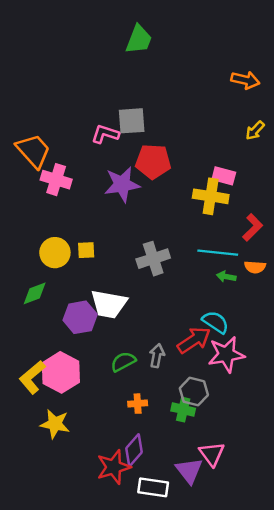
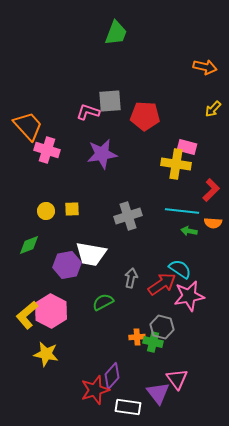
red pentagon: (153, 162) -> (145, 116), moved
yellow circle: (55, 253) -> (46, 211), size x0.7
gray arrow: (157, 356) -> (131, 278), moved
orange cross: (138, 404) -> (137, 337), moved

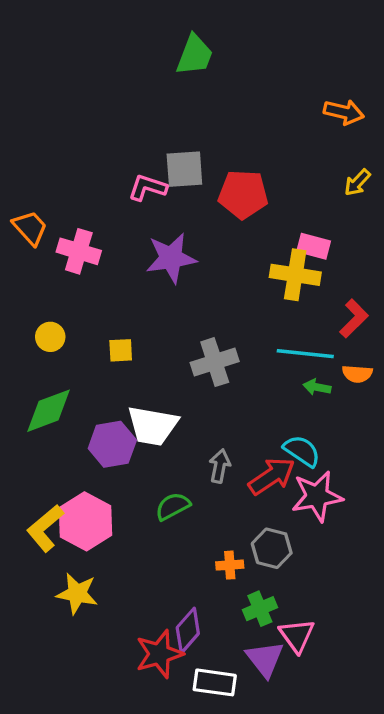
orange trapezoid: (28, 126) -> (30, 228), moved, size x0.7
yellow circle: (46, 211) -> (50, 337), moved
green diamond: (29, 245) -> (49, 411), size x1.4
green cross: (153, 342) -> (260, 609), moved, turned -36

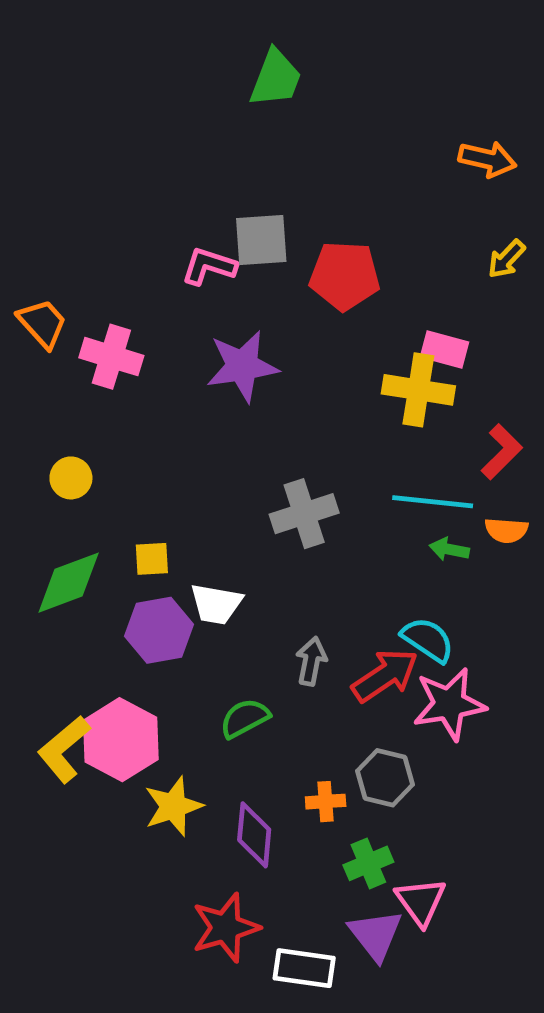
yellow square: (121, 350) -> (152, 559), moved
white trapezoid: (153, 426) -> (216, 604), size x0.7
yellow star: (77, 594) -> (173, 806), moved, turned -30
purple diamond: (188, 630) -> (254, 835), moved, turned -36

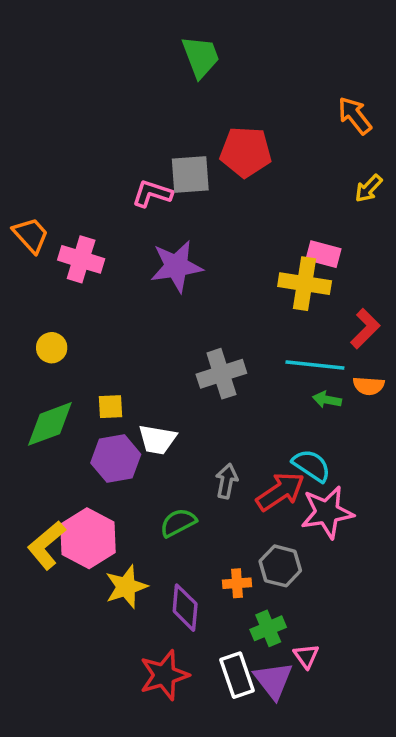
green trapezoid: (276, 78) -> (201, 57), turned -42
orange arrow: (487, 159) -> (355, 116), turned -141
red pentagon: (345, 276) -> (246, 152), moved
pink triangle: (421, 901) -> (306, 656), size x0.7
white rectangle: (304, 968) -> (237, 675), moved, turned 63

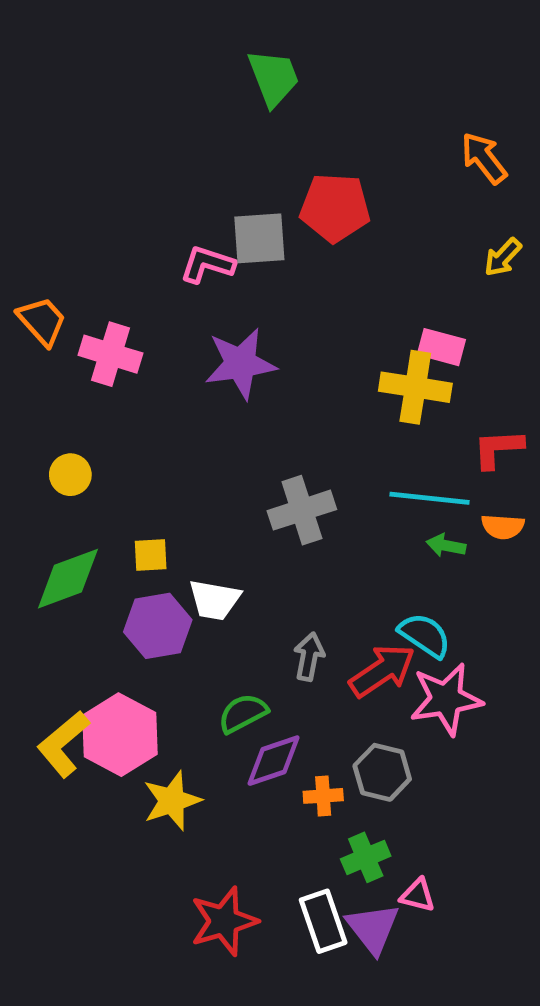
red L-shape: (365, 329) -> (498, 449), turned -138
purple diamond: (185, 608) -> (274, 761), moved, turned 66
pink triangle: (306, 656) -> (418, 895), turned -40

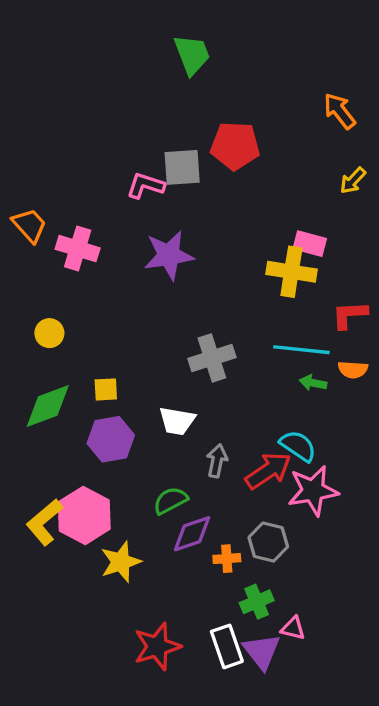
white trapezoid: (214, 600) -> (177, 421), moved

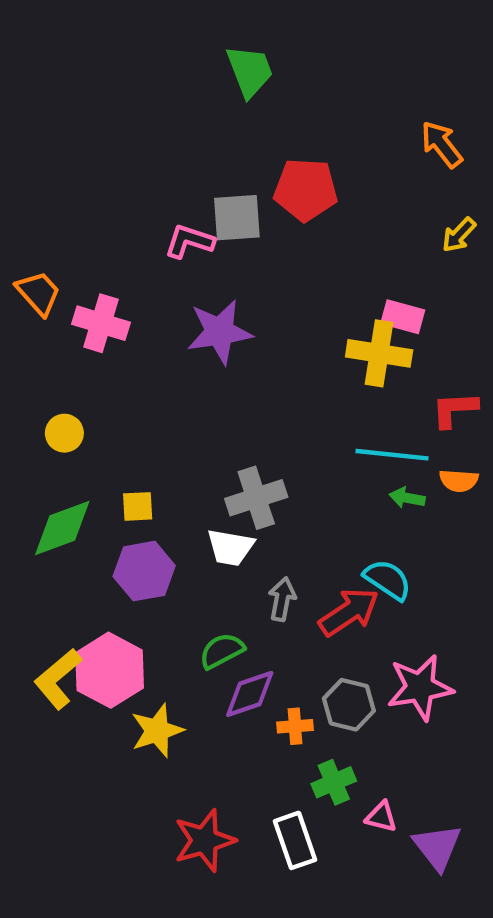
gray cross: (212, 358) -> (256, 498), moved
pink star: (313, 491) -> (420, 687), moved
purple triangle: (262, 651) -> (437, 847), moved

